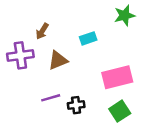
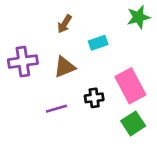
brown arrow: (42, 31) -> (65, 24), moved
pink rectangle: (117, 77) -> (130, 86), turned 76
black cross: (76, 105) -> (94, 98), moved

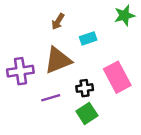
purple cross: (23, 62) -> (20, 71), moved
brown triangle: (65, 67) -> (58, 60), size x1.4
green square: (133, 123) -> (87, 113), moved

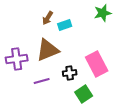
cyan rectangle: (88, 38) -> (65, 25), moved
green square: (87, 113) -> (84, 94), moved

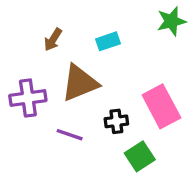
brown arrow: (48, 18) -> (53, 40), moved
purple line: (42, 81) -> (70, 135), turned 35

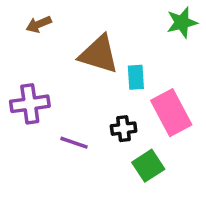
brown arrow: (53, 40) -> (39, 24), moved, turned 35
cyan rectangle: (108, 41) -> (136, 77), moved, turned -75
brown triangle: (80, 83) -> (99, 54), moved, turned 39

